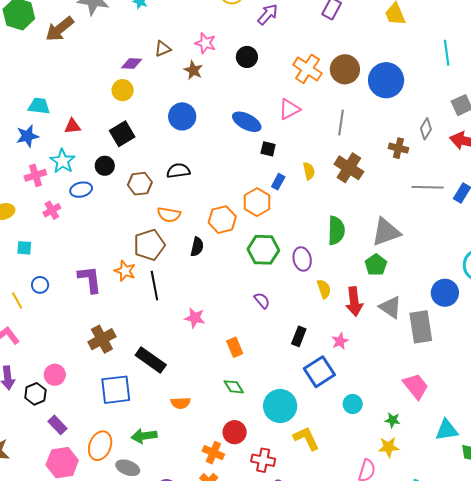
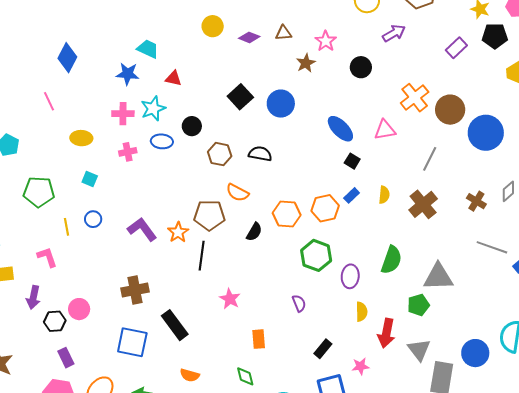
yellow circle: (123, 90) -> (213, 26), moved
black square: (122, 134) -> (240, 97), moved, turned -30
purple L-shape: (90, 279) -> (142, 229), turned -48

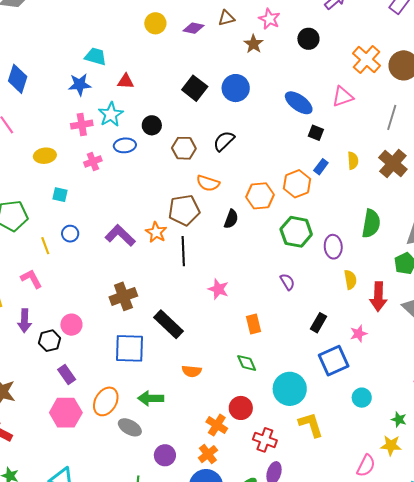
black semicircle: (260, 154) -> (224, 141), turned -45

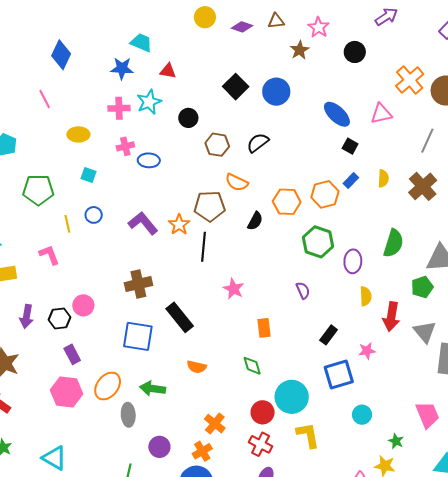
blue ellipse: (125, 145) -> (149, 160), moved
purple arrow: (24, 321) -> (27, 316), moved
red circle: (241, 408) -> (263, 412), moved
gray ellipse: (130, 427) -> (128, 415), turned 50

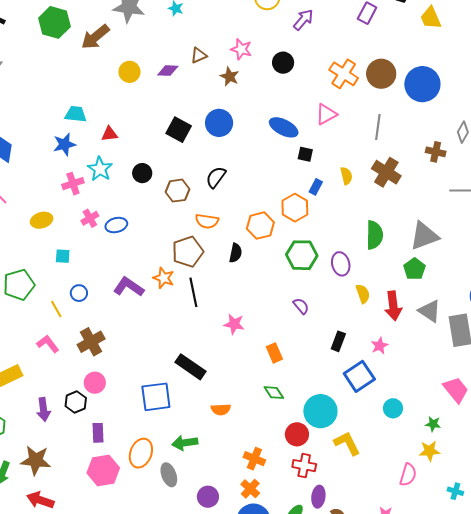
brown cross: (138, 284) -> (91, 342), moved
purple rectangle: (72, 354) -> (98, 433), turned 42

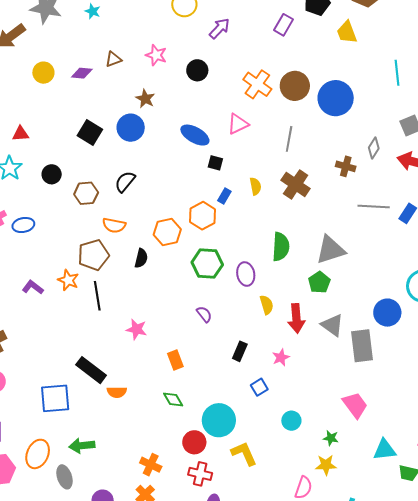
brown star: (230, 77) -> (145, 99), moved
purple L-shape: (129, 287) -> (33, 287), size x0.7
blue square: (359, 376) -> (259, 387), size x0.6
orange semicircle: (221, 409) -> (117, 392), moved

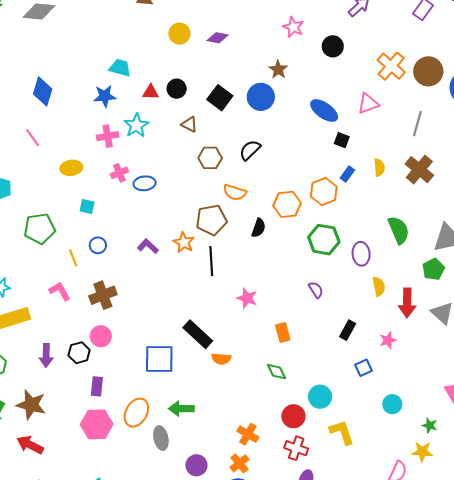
brown triangle: (113, 59) -> (189, 124), moved, turned 42
black circle: (52, 174) -> (177, 89), moved
green semicircle: (281, 247) -> (399, 230), turned -32
cyan circle: (219, 420) -> (320, 397), size x0.7

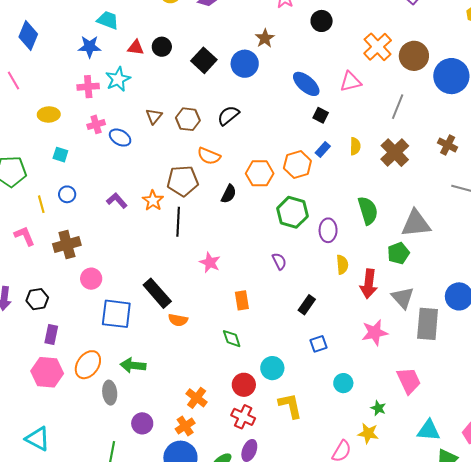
brown triangle: (189, 124) -> (154, 116), moved, turned 36
blue ellipse: (145, 183) -> (120, 138), turned 30
pink circle: (101, 336) -> (91, 279), moved
pink star: (388, 340) -> (375, 333), moved, size x1.5

